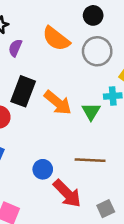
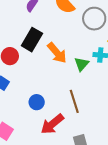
brown line: (90, 160) -> (74, 101), turned 60
red arrow: (67, 193) -> (52, 124), turned 85

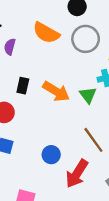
black rectangle: (32, 40) -> (23, 86), size x0.6

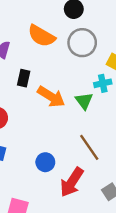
black rectangle: (23, 86) -> (24, 78), moved

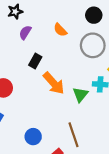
orange semicircle: (41, 36) -> (60, 30), size x0.6

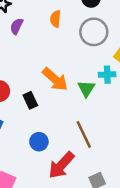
orange semicircle: (60, 30) -> (55, 19), turned 56
black rectangle: (35, 61) -> (30, 100), moved, turned -48

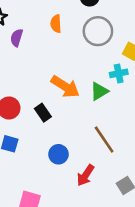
green triangle: (86, 89) -> (99, 91), turned 36
red arrow: (61, 165) -> (86, 175), size x0.7

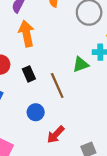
orange arrow: (65, 87) -> (26, 34), moved, turned -145
brown line: (104, 139) -> (57, 85), moved

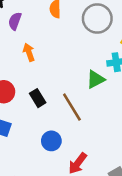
orange arrow: (26, 34) -> (29, 52), size x0.6

